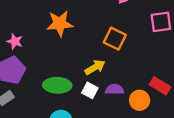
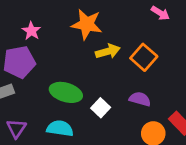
yellow arrow: (95, 67) -> (108, 51), moved
purple semicircle: (115, 89) -> (140, 99), moved

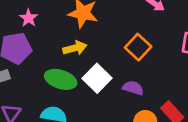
yellow arrow: (108, 51) -> (75, 48), moved
white square: (101, 108) -> (97, 78), moved, size x1.5

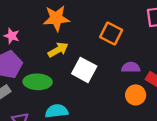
green ellipse: (61, 79) -> (38, 82), moved
purple semicircle: (133, 88) -> (131, 67), moved

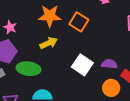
orange square: (111, 34) -> (79, 22), moved
white square: (84, 70) -> (82, 65), moved

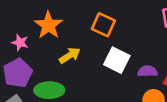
orange star: (50, 16) -> (48, 25), moved, turned -30
white square: (82, 65) -> (117, 60), moved

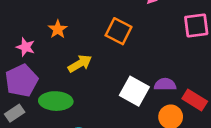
orange star: (48, 25) -> (58, 29), size x0.6
white square: (117, 60) -> (134, 91), moved

